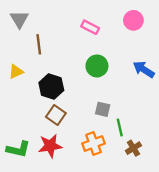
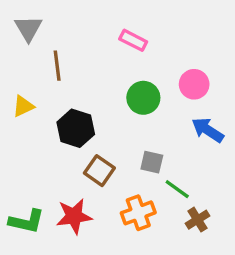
pink circle: (133, 20) -> (194, 84), moved
blue arrow: (144, 69) -> (208, 130), moved
brown square: (56, 115) -> (99, 171), moved
green line: (120, 128) -> (177, 189), turned -42

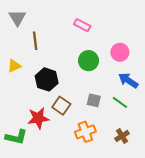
green line: (177, 189) -> (120, 102), moved
red star: (74, 216) -> (38, 118), moved

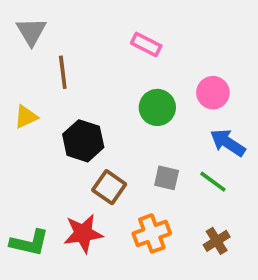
red star: (38, 118) -> (83, 233), moved

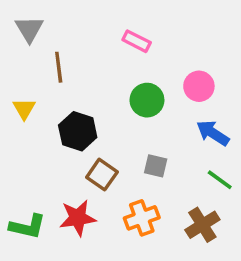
yellow triangle: (26, 117) -> (24, 109), turned -35
green line: (213, 182) -> (220, 180), moved
brown cross: (217, 241) -> (202, 225), size x1.4

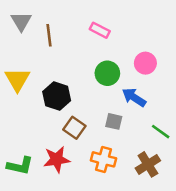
brown line: (59, 67) -> (49, 35), moved
yellow triangle: (24, 109) -> (17, 80), size x1.5
blue arrow: (213, 133) -> (134, 97), moved
orange cross: (142, 218) -> (104, 159), turned 35

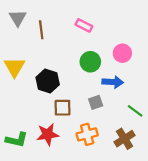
blue arrow: (134, 97) -> (113, 82), turned 150
gray square: (114, 121) -> (96, 102), turned -32
brown square: (74, 128) -> (63, 108), turned -36
orange cross: (104, 159) -> (87, 134), turned -30

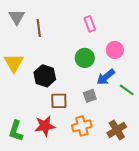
pink rectangle: (84, 25) -> (90, 24), moved, turned 42
blue arrow: (113, 82) -> (106, 77), turned 138
green line: (135, 111) -> (127, 90), moved
green L-shape: (17, 140) -> (16, 131), turned 95

